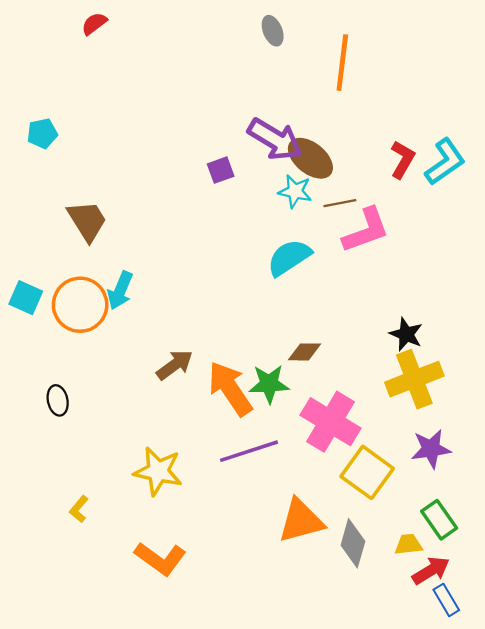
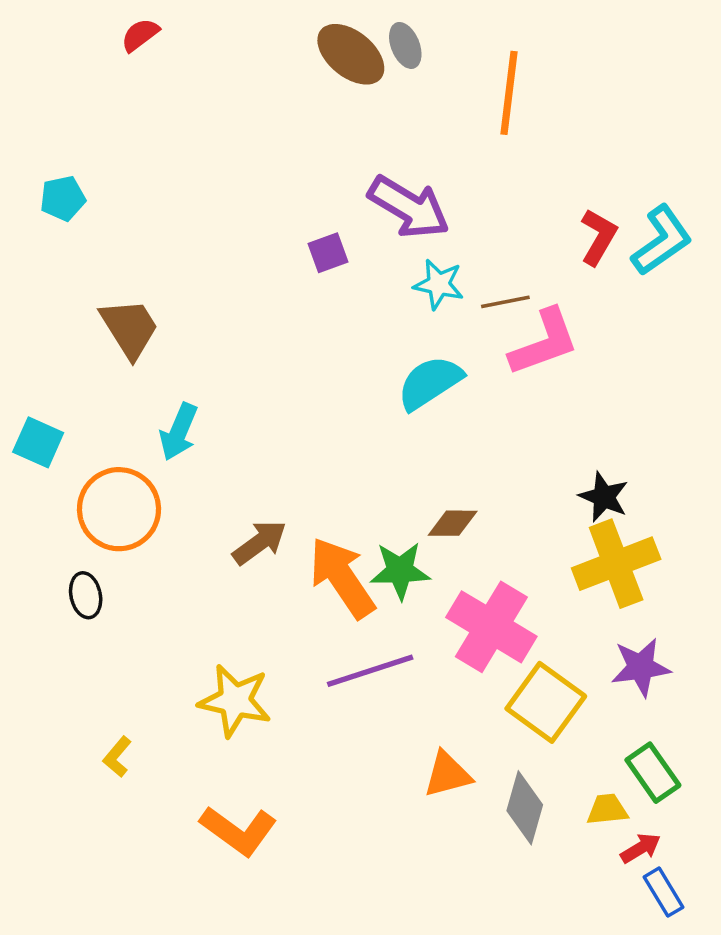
brown ellipse: (310, 158) -> (351, 54), moved
orange circle: (80, 305) -> (119, 509), moved
orange triangle: (301, 521) -> (447, 774), size x0.7
red arrow: (431, 570) -> (641, 848), size x0.7

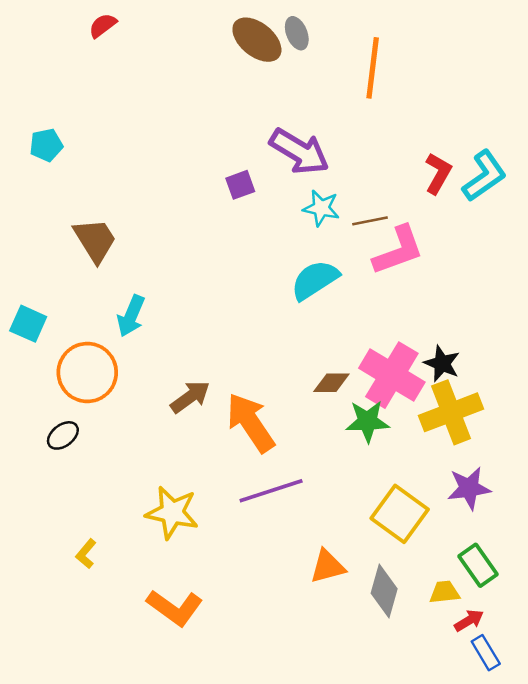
green star: (400, 571) -> (367, 421), moved
black ellipse: (86, 595) -> (63, 435), turned 64
pink cross: (491, 627) -> (392, 375), moved

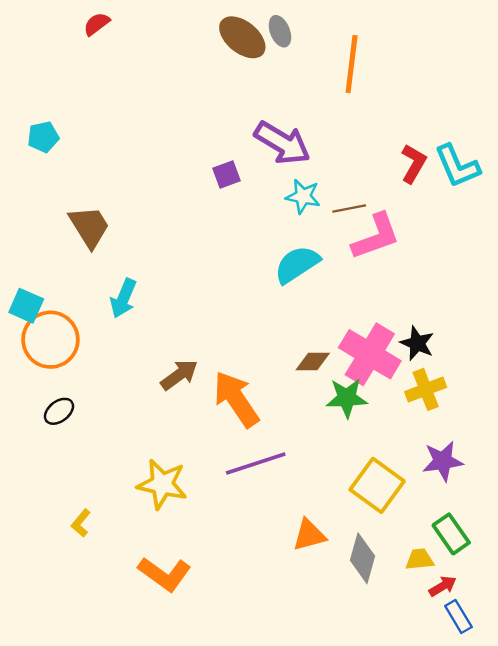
cyan L-shape: (484, 176) -> (457, 166), turned 102
orange circle: (87, 372) -> (50, 340), moved
yellow cross: (451, 412) -> (426, 389), size x0.7

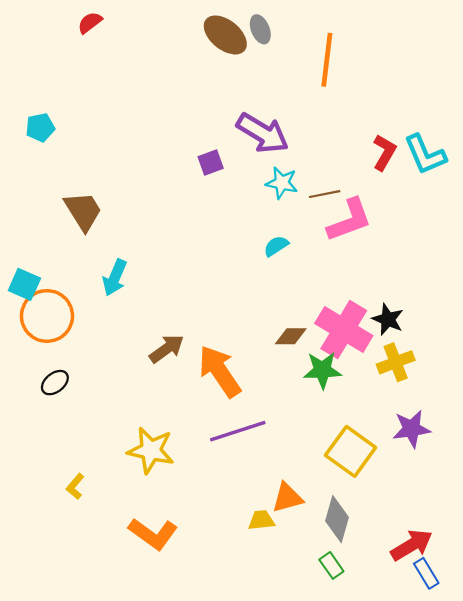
cyan semicircle: (297, 264) -> (276, 246), size x0.6
green rectangle: (451, 534) -> (331, 565), moved, size x0.7
yellow trapezoid: (420, 559) -> (261, 520), moved
red arrow: (443, 586) -> (412, 545), size x1.6

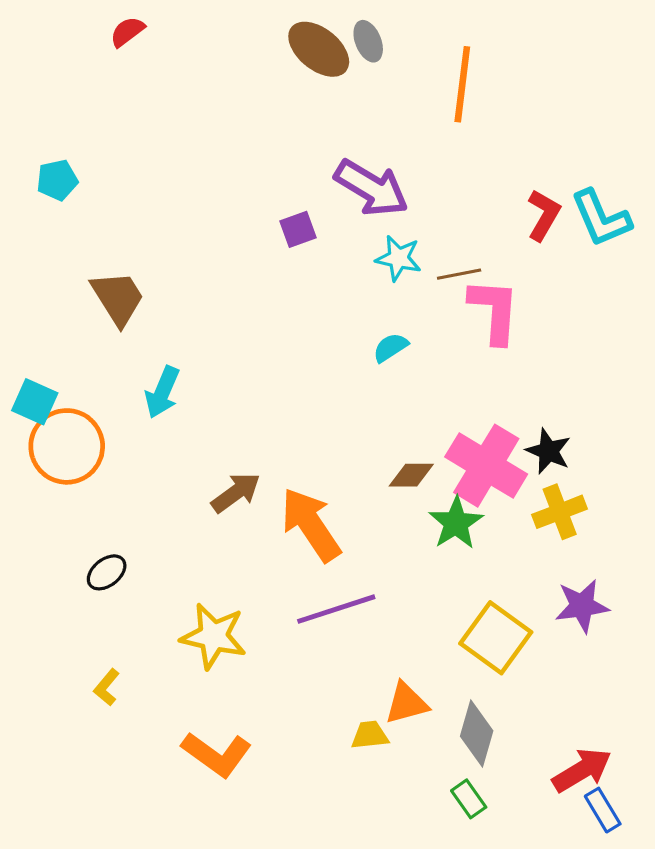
pink L-shape: (349, 220) -> (494, 311), turned -66
green star: (322, 370) -> (456, 523), turned -30
black ellipse: (55, 383) -> (107, 572), moved

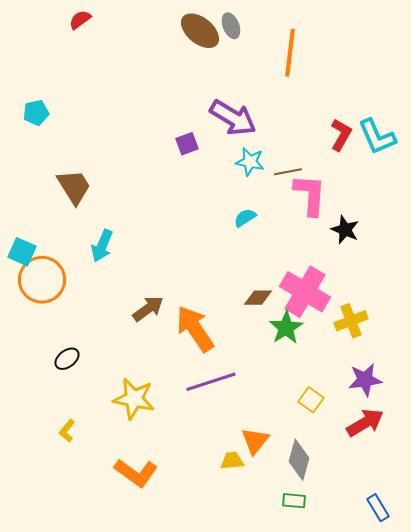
black star: (548, 451) -> (345, 230), moved
yellow square: (496, 638) -> (311, 400), size x0.6
orange triangle: (406, 703) -> (255, 441), turned -36
red arrow: (582, 770) -> (365, 423), moved
green rectangle: (469, 799) -> (294, 501), turned -50

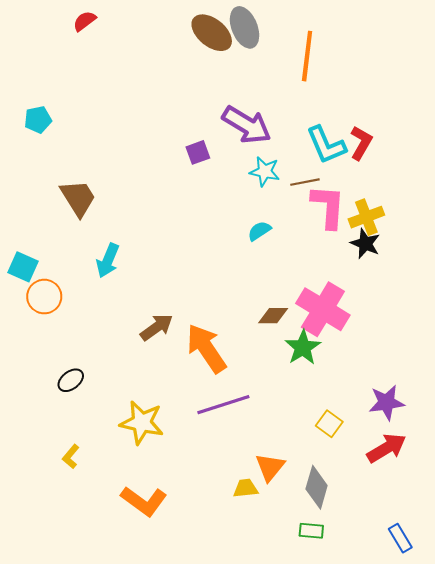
gray ellipse: (231, 26) -> (245, 27), size x1.5
cyan L-shape: (377, 137) -> (326, 145), moved
orange circle: (42, 280) -> (44, 297), size x0.7
yellow cross: (351, 321) -> (366, 217), moved

